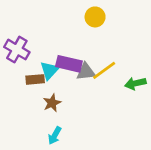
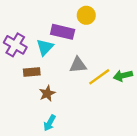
purple rectangle: (69, 64) -> (63, 32), moved
cyan triangle: (49, 70) -> (45, 47), moved
yellow line: (104, 70) -> (99, 77), moved

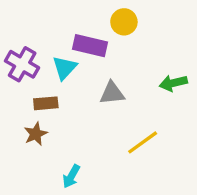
green arrow: (123, 76) -> (173, 83), moved
yellow line: (99, 77) -> (143, 142), moved
brown star: (47, 93) -> (36, 134), moved

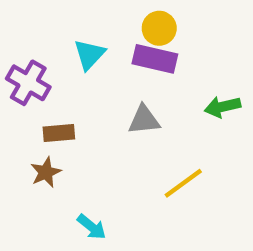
purple rectangle: (90, 46) -> (155, 59), moved
cyan triangle: (65, 68) -> (89, 54), moved
cyan arrow: (71, 176) -> (92, 227), turned -80

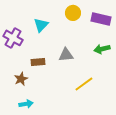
purple rectangle: (155, 59) -> (101, 19), moved
brown rectangle: (59, 133) -> (38, 62), moved
cyan arrow: (92, 227) -> (26, 104), moved, turned -48

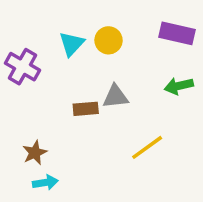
yellow circle: (73, 13) -> (109, 40), moved
brown rectangle: (38, 62) -> (86, 109), moved
brown star: (21, 79) -> (35, 153), moved

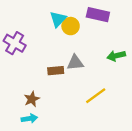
purple rectangle: (177, 33) -> (98, 15), moved
cyan triangle: (72, 44) -> (58, 19), moved
brown star: (35, 153) -> (32, 99), moved

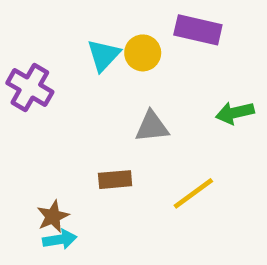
cyan triangle: (58, 19) -> (104, 55), moved
brown rectangle: (56, 71) -> (115, 180), moved
brown star: (32, 99) -> (53, 216), moved

